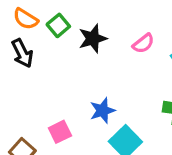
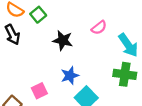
black star: (93, 39) -> (63, 40), moved, turned 30

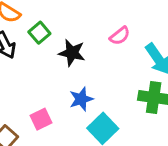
green square: (38, 15) -> (39, 33), moved

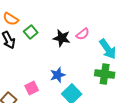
black star: (72, 53) -> (62, 38), moved

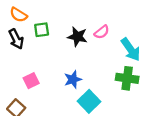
green square: (31, 32) -> (42, 30), turned 32
pink square: (32, 88) -> (31, 81), moved

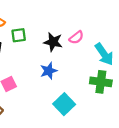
blue star: (73, 79) -> (49, 71), moved

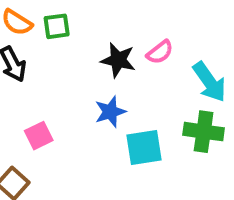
green square: (19, 35) -> (57, 26), moved
cyan square: (64, 104) -> (144, 147), moved, turned 35

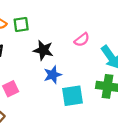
black star: (118, 60) -> (43, 50), moved

